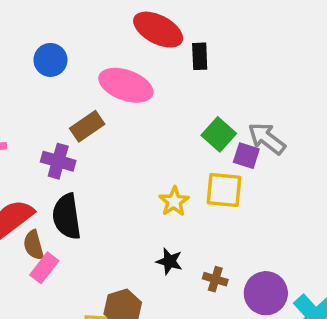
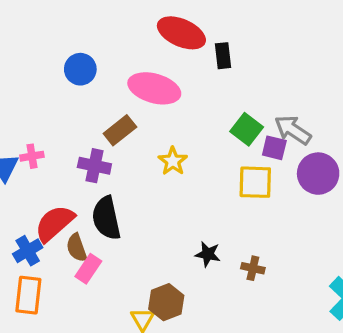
yellow star: (174, 201) -> (173, 161), moved
purple circle: (266, 293) -> (318, 174), moved

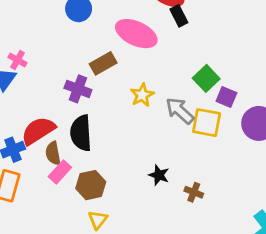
black rectangle: (223, 56) -> (179, 16), moved, turned -30
gray arrow: (293, 130) -> (180, 111), moved
pink cross: (32, 156) -> (18, 60), moved, turned 30
brown hexagon: (166, 302) -> (91, 185), moved

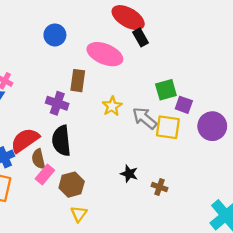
brown rectangle: (103, 63) -> (78, 81), turned -50
green square: (206, 78) -> (166, 90), turned 30

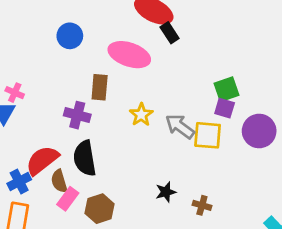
green square: (166, 90) -> (226, 89), moved
black star: (129, 174) -> (166, 192), turned -30

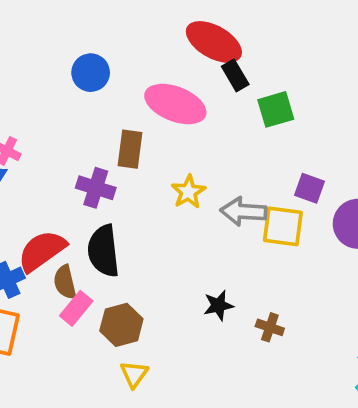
green square: (226, 89) -> (276, 109), moved
gray arrow: (180, 126) -> (244, 212), turned -36

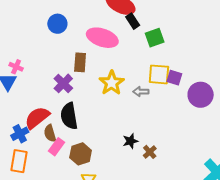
purple cross: (96, 188) -> (63, 83), turned 30
yellow star: (188, 192) -> (112, 83), size x1.4
gray arrow: (244, 212) -> (141, 92), size x0.7
yellow square: (283, 226) -> (159, 74), moved
brown cross: (270, 327) -> (150, 152), moved, turned 32

